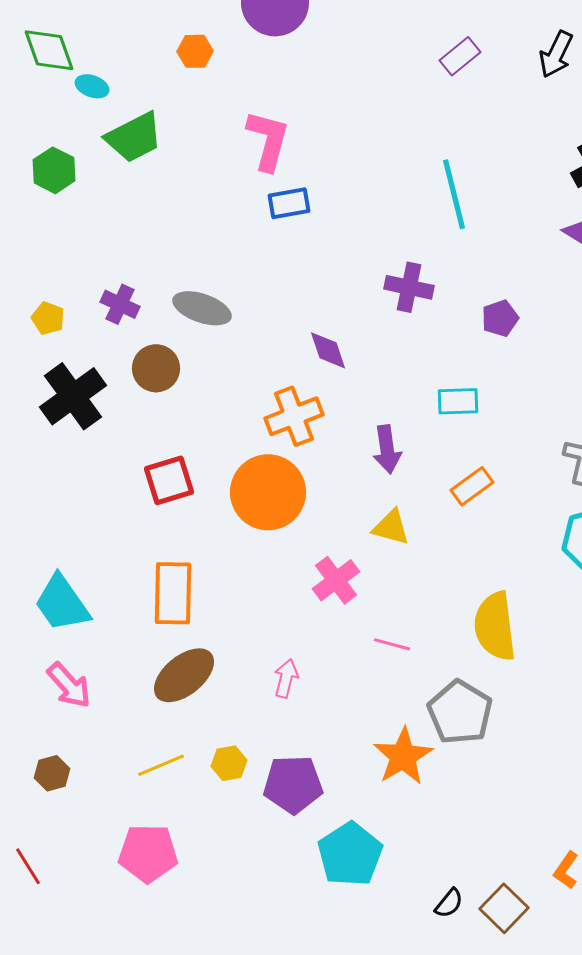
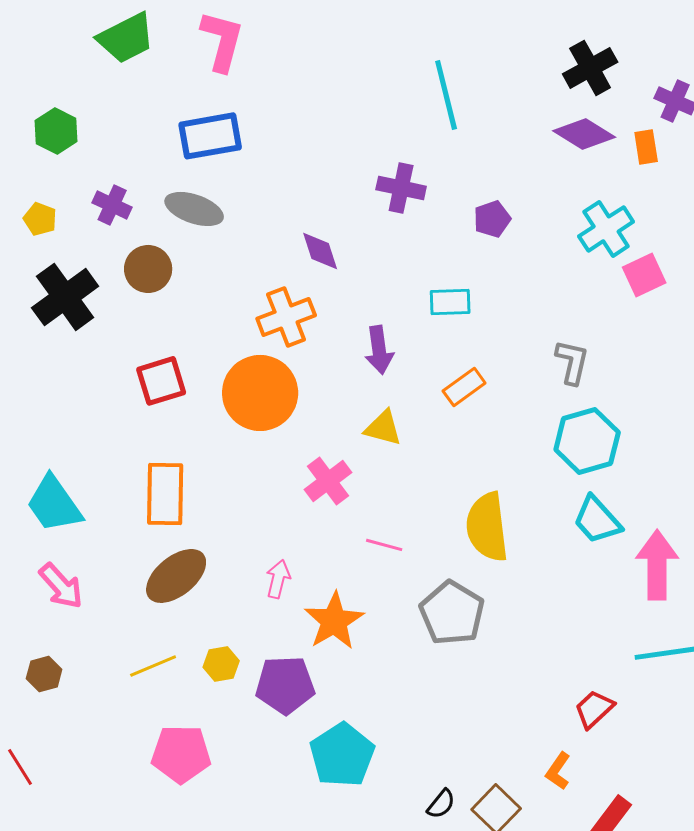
pink L-shape: (268, 140) -> (222, 41), moved
green hexagon: (54, 170) -> (56, 131), moved
blue rectangle: (289, 203) -> (210, 136), moved, size x1.5
orange star: (403, 756) -> (334, 621), moved
pink pentagon: (148, 853) -> (181, 754), moved

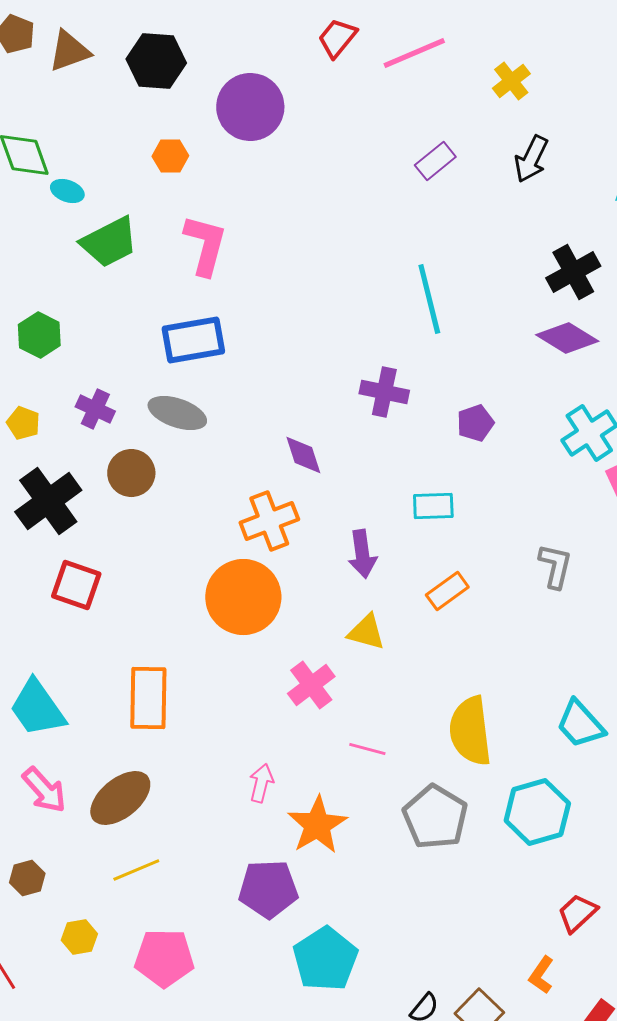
red square: (161, 381) -> (76, 585), moved, turned 36
cyan hexagon: (587, 441) -> (537, 812), moved
brown ellipse: (176, 576) -> (120, 798), moved
yellow hexagon: (221, 664) -> (79, 937), moved

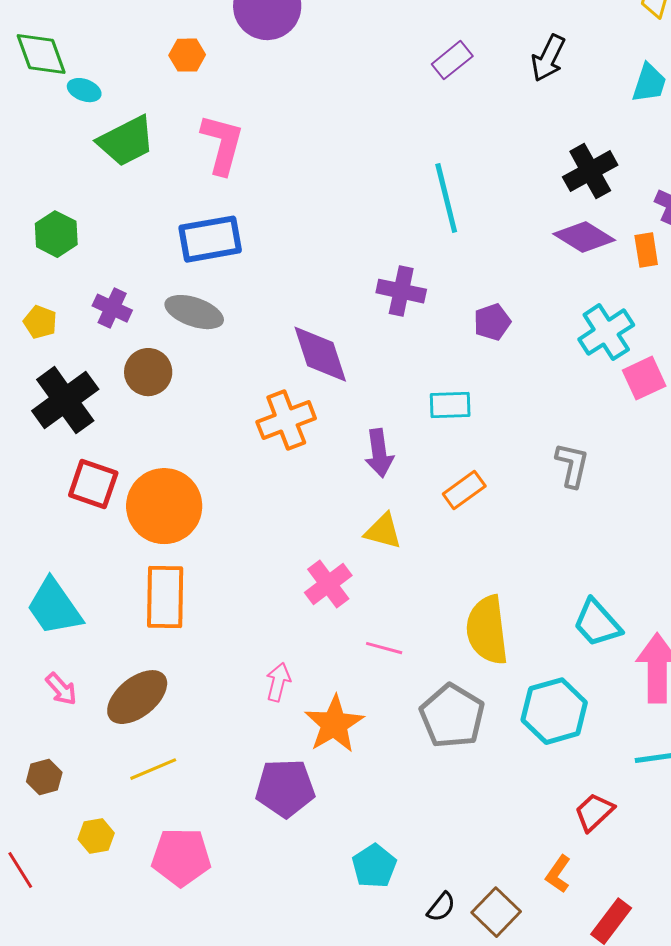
purple diamond: (303, 455) -> (320, 354), size x1.5
orange circle: (243, 597) -> (164, 506), moved
pink arrow: (44, 790) -> (61, 689), size x0.7
cyan pentagon: (325, 959) -> (374, 866), moved, size x0.7

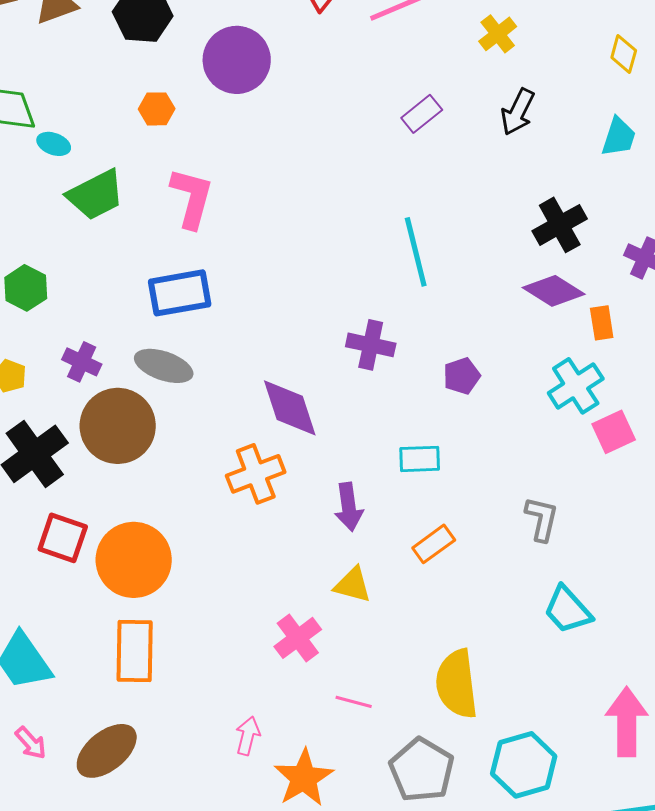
orange rectangle: (646, 250) -> (602, 323), moved
brown circle: (148, 372) -> (118, 426), size x1.6
cyan trapezoid: (597, 623) -> (568, 610), moved

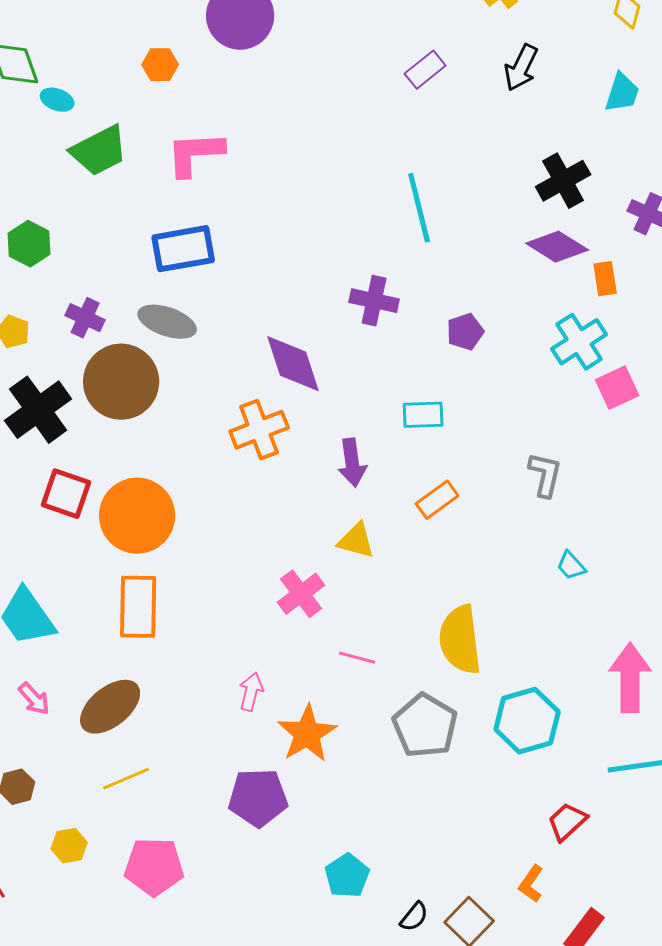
pink L-shape: (192, 198) -> (195, 154), turned -108
cyan trapezoid: (568, 610) -> (571, 566), size x0.6

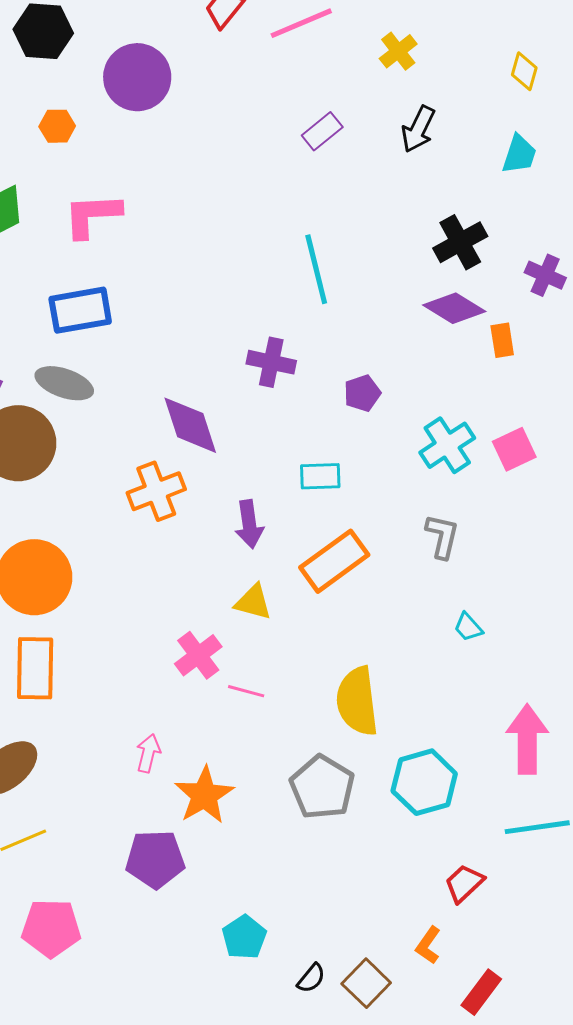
cyan cross: (579, 342) -> (447, 445), moved
orange rectangle: (437, 500) -> (334, 561), size x1.6
pink line: (357, 658) -> (246, 691), moved

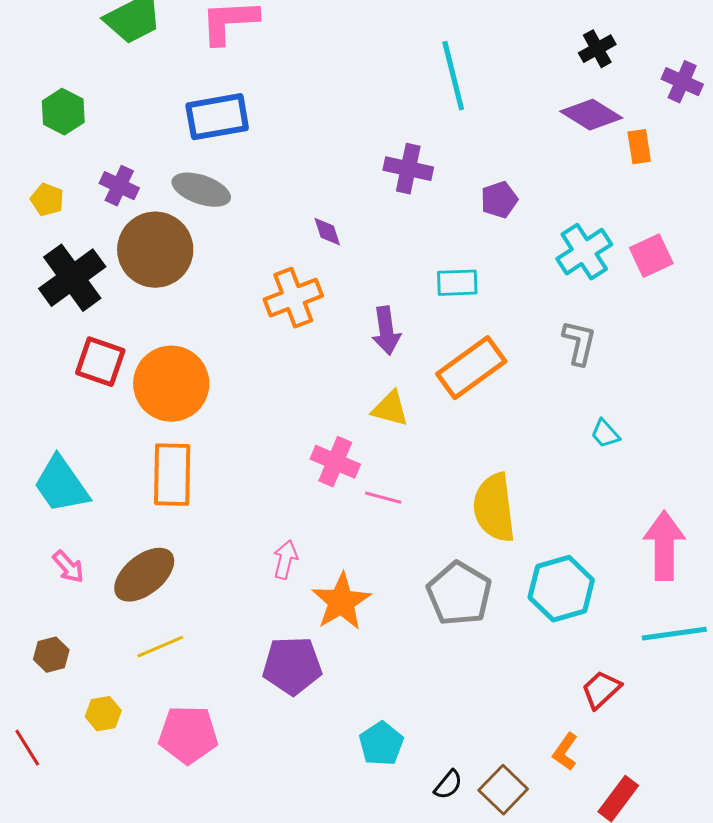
black cross: (460, 242) -> (597, 49), size x0.7
purple diamond: (190, 425) -> (327, 232), size x0.5
pink cross: (198, 655) -> (335, 462), turned -30

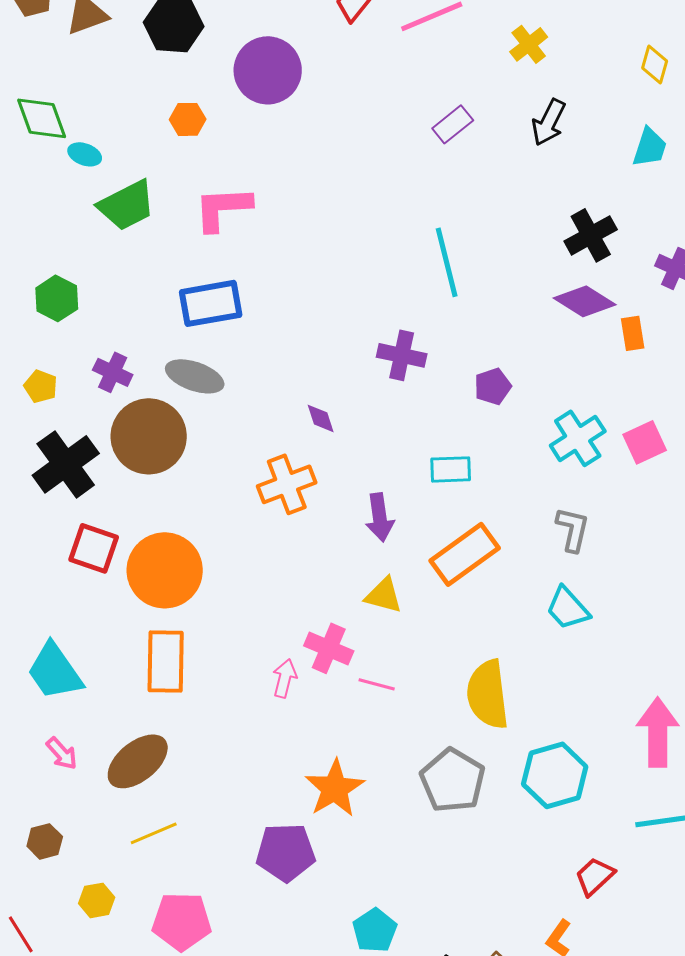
black cross: (597, 49) -> (591, 235), size x1.4
cyan trapezoid: (605, 434) -> (568, 608), moved, size x1.5
pink arrow: (285, 560) -> (285, 678), moved

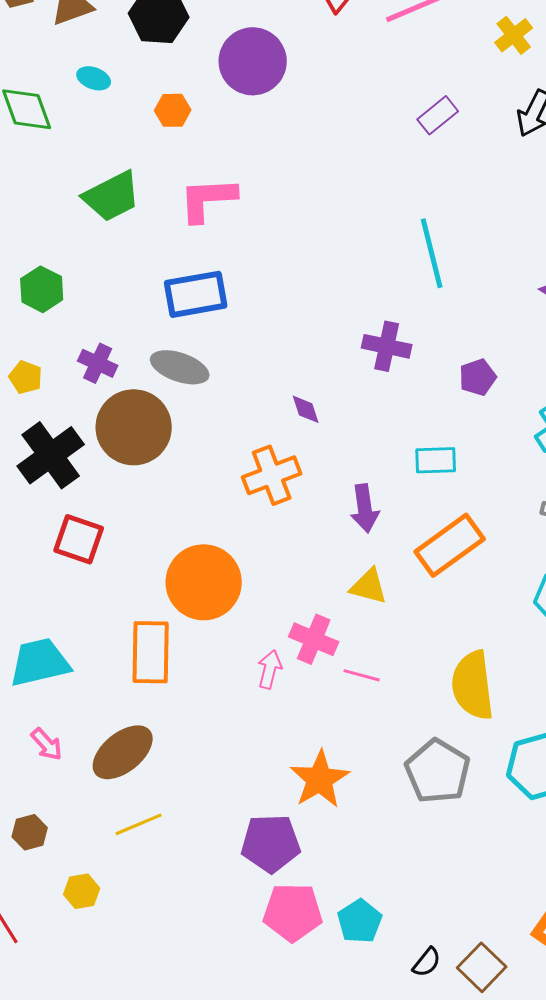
cyan ellipse: (85, 154) -> (94, 78), moved
orange circle: (165, 570) -> (204, 582), moved
cyan trapezoid: (55, 671) -> (40, 662), turned 112
pink pentagon: (182, 921) -> (293, 912), moved

